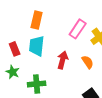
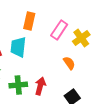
orange rectangle: (37, 20) -> (29, 21), moved
red arrow: (63, 60) -> (40, 86), moved

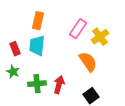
orange rectangle: (29, 21) -> (38, 21), moved
orange semicircle: (69, 63) -> (88, 62), size x1.5

